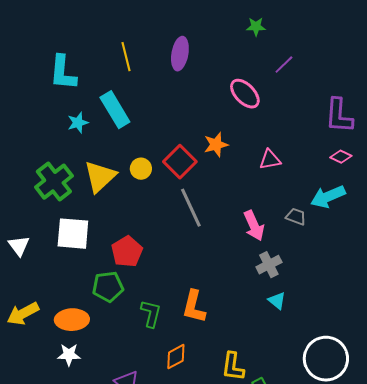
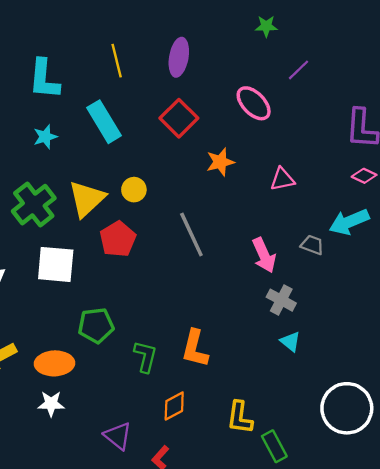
cyan star: (78, 123) -> (45, 137), moved
red square: (180, 162) -> (179, 118), moved
red pentagon: (127, 252) -> (118, 239), moved
gray cross: (269, 265) -> (281, 300), turned -35

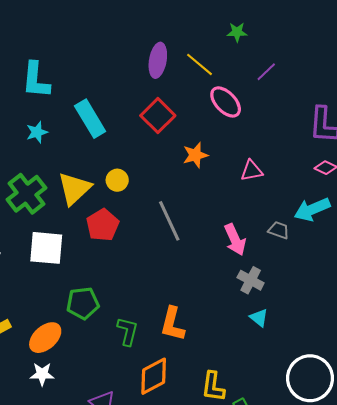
yellow line: (117, 61) -> (200, 64), moved, turned -36
orange ellipse: (54, 363) -> (45, 338), turned -40
orange diamond: (174, 406) -> (154, 376), size x1.4

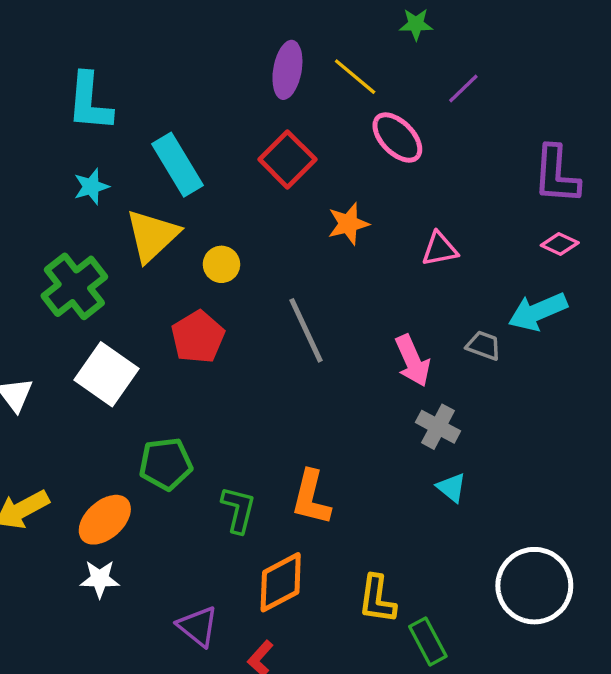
yellow triangle: (74, 188) -> (152, 236), moved
white square: (46, 248) -> (106, 374), turned 30

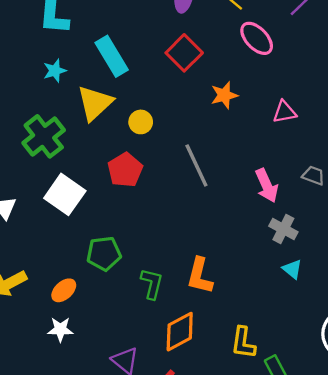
orange ellipse: (105, 520) -> (64, 290), size x0.7

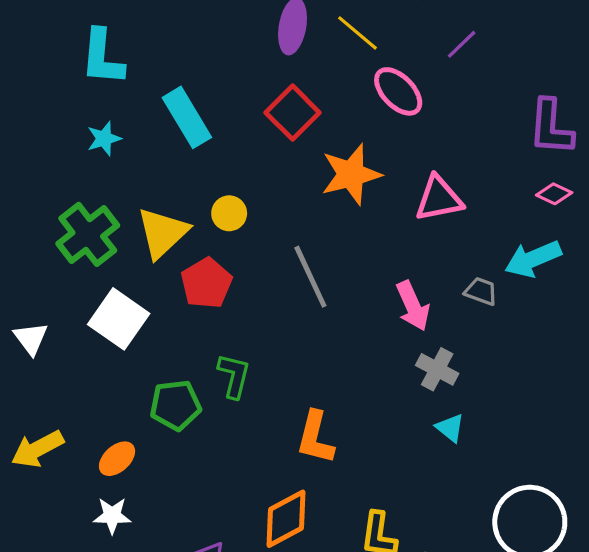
orange star: (224, 95) -> (351, 174), size x1.5
yellow triangle: (95, 103) -> (163, 233), moved
pink triangle: (284, 112) -> (439, 199), size x1.4
green L-shape: (152, 284) -> (234, 376), moved

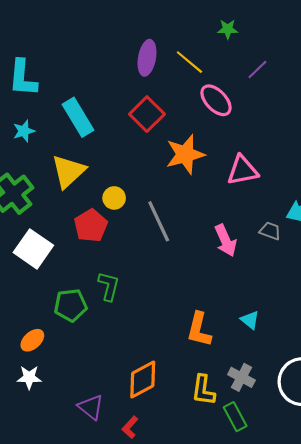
yellow circle: (229, 213) -> (114, 198), moved
yellow triangle: (163, 233) -> (68, 171), moved
gray cross: (437, 369) -> (241, 377), moved
orange L-shape: (315, 438) -> (199, 330), moved

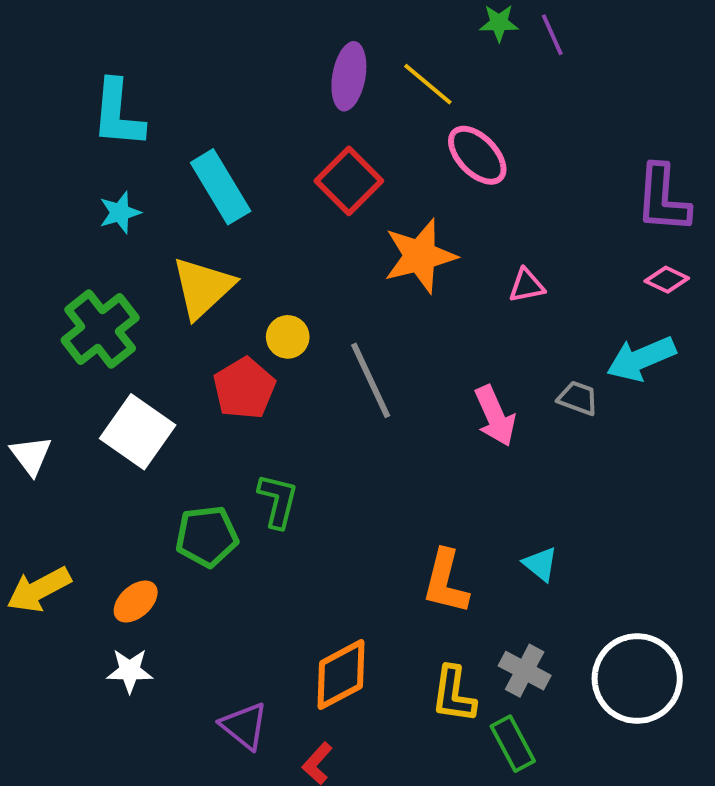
purple line: (257, 69) -> (552, 35), moved, turned -70
pink triangle: (243, 170) -> (527, 286), size x0.6

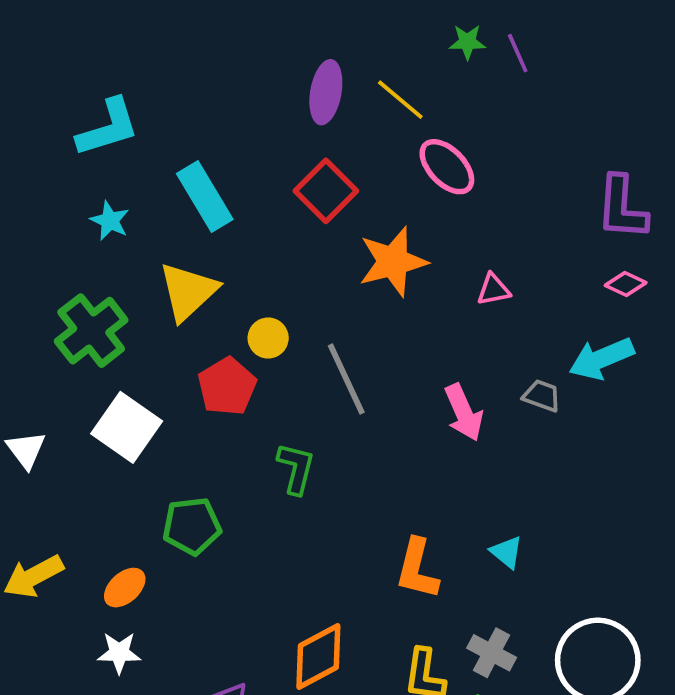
cyan L-shape: (118, 114) -> (108, 128), turned -112
cyan star: (120, 213) -> (110, 221), turned -30
green L-shape: (278, 501) -> (296, 468), moved

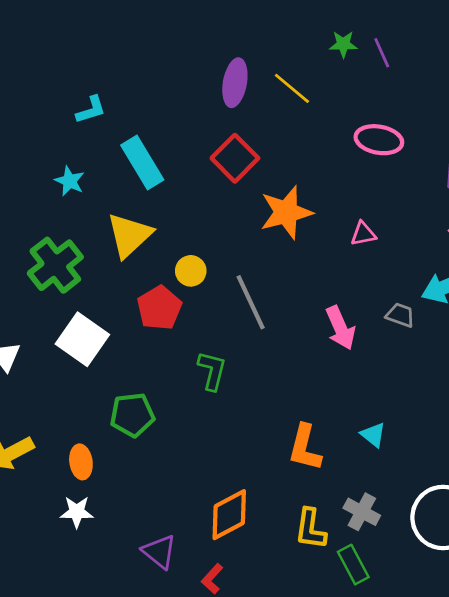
cyan L-shape: (108, 128) -> (91, 110), moved, size x0.6
pink ellipse: (447, 167) -> (379, 140), moved, turned -36
orange ellipse: (125, 588) -> (81, 462), turned -56

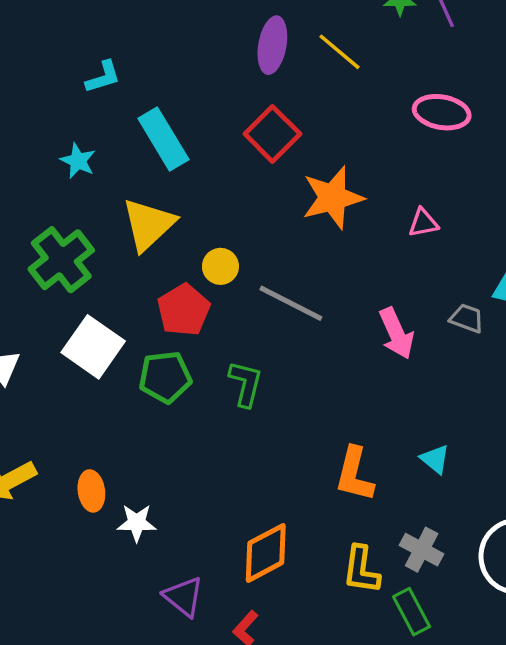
gray line: (251, 302) -> (291, 303), turned -38
green pentagon: (132, 415) -> (165, 377), moved
white star: (77, 512) -> (137, 523), moved

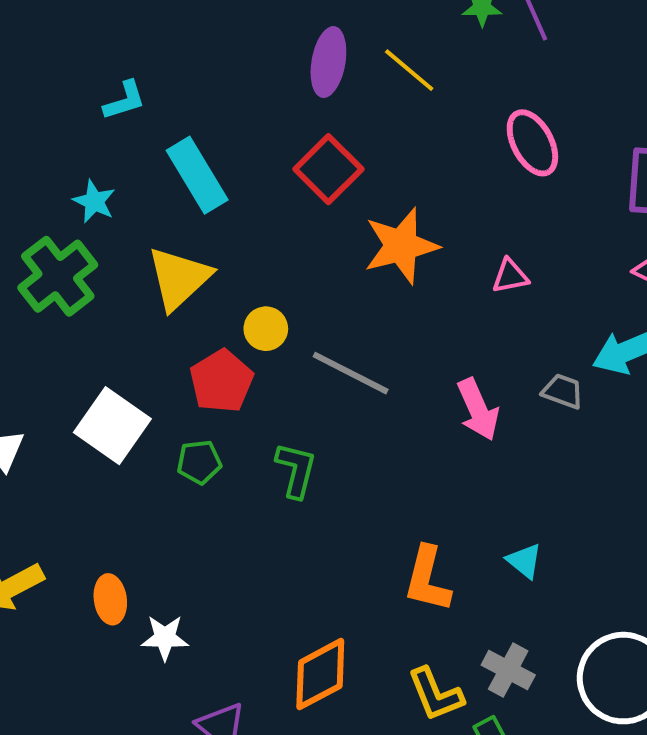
pink ellipse: (442, 112) -> (532, 143), turned 52
green cross: (61, 260) -> (58, 276), moved
green pentagon: (165, 377) -> (199, 462), size x0.7
yellow L-shape: (361, 570) -> (435, 694), turned -30

